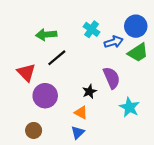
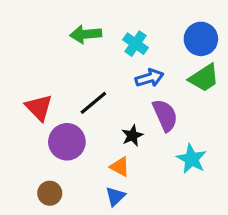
green arrow: (46, 35) -> (86, 34), moved
blue arrow: (114, 42) -> (150, 78), moved
black line: (57, 58) -> (93, 103), moved

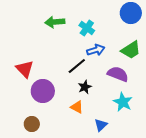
blue circle: (201, 39) -> (131, 13), moved
black line: (93, 103) -> (77, 66), moved
purple semicircle: (165, 115) -> (118, 74), moved, turned -45
blue triangle: (115, 196) -> (101, 125), moved

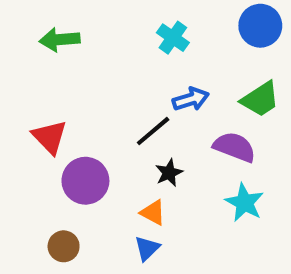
green arrow: (55, 22) -> (60, 40), moved
cyan cross: (87, 28) -> (173, 38), moved
blue triangle: (101, 125) -> (147, 248), moved

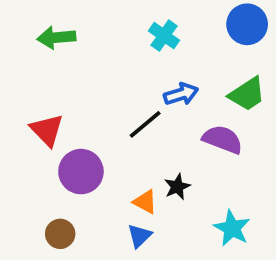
black star: (169, 173) -> (177, 187), moved
cyan star: (244, 203) -> (232, 228), moved

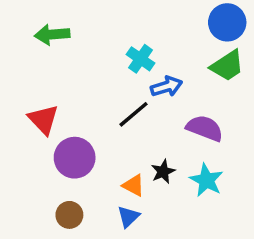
cyan cross: (164, 36) -> (140, 59), moved
green trapezoid: (247, 94) -> (227, 66), moved
cyan star: (232, 228) -> (206, 180), moved
brown circle: (60, 234) -> (69, 215), moved

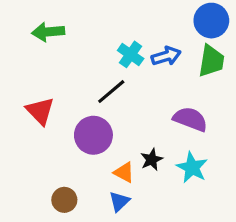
green trapezoid: (227, 66) -> (211, 61), turned -48
blue arrow: (167, 87) -> (166, 56), moved
black line: (134, 114) -> (111, 92), moved
purple circle: (75, 158) -> (93, 135), moved

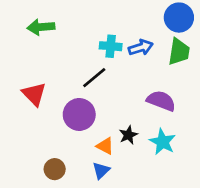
cyan cross: (131, 54) -> (111, 46), turned -30

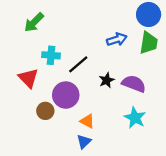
green arrow: (41, 27) -> (34, 22), turned -40
cyan cross: (111, 46) -> (51, 55), moved
black star: (128, 135) -> (107, 80), moved
brown circle: (55, 169) -> (45, 111), moved

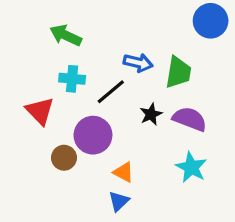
green arrow: (34, 22) -> (66, 35), moved, turned 70
blue arrow: (117, 39) -> (138, 63), moved, turned 30
green trapezoid: (149, 43) -> (178, 72), moved

